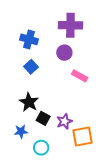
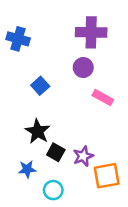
blue cross: (29, 39) -> (18, 39), moved

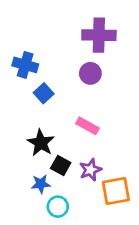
blue cross: (18, 39) -> (25, 65), moved
pink rectangle: (103, 98) -> (88, 126), moved
blue star: (27, 169) -> (41, 184), moved

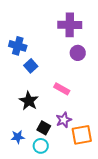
purple circle: (90, 73) -> (78, 53), moved
black square: (61, 166) -> (44, 128), moved
blue star: (41, 184) -> (18, 137), moved

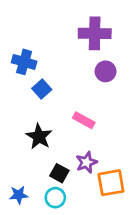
blue star: (18, 137) -> (19, 195), moved

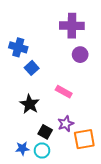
blue star: (19, 195) -> (22, 148), moved

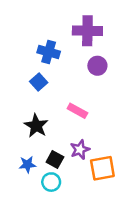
blue cross: (18, 47) -> (49, 52), moved
blue star: (22, 148) -> (27, 165), moved

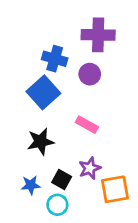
purple circle: (97, 66) -> (90, 74), moved
blue square: (39, 82) -> (43, 92), size x1.6
black star: (36, 126) -> (41, 142), turned 30

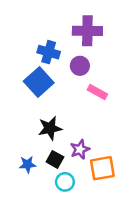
pink rectangle: (87, 125) -> (97, 92), moved
black star: (41, 142) -> (50, 128), moved
cyan circle: (57, 205) -> (65, 182), moved

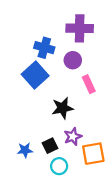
pink rectangle: (97, 92) -> (89, 84), turned 36
black star: (50, 128) -> (63, 108), moved
black square: (55, 159) -> (50, 146), turned 35

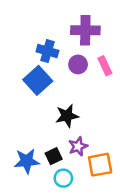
pink rectangle: (89, 84) -> (105, 66), moved
blue star: (25, 150) -> (27, 161), size x1.5

